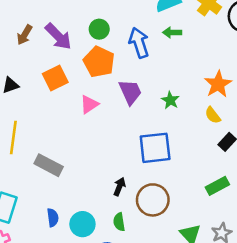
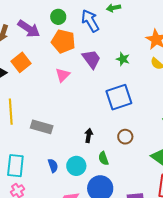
orange square: (55, 78) -> (21, 62), moved
black arrow: (119, 187) -> (89, 136), moved
brown circle: (153, 200) -> (125, 137), size x0.6

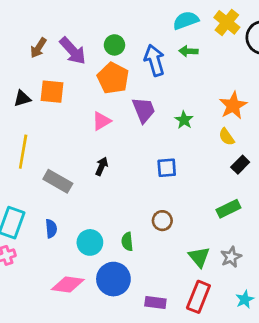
orange square: (21, 62) -> (52, 92), turned 30
blue square: (119, 97) -> (167, 168), size x0.6
black arrow: (89, 136) -> (102, 166), moved
blue semicircle: (53, 166) -> (51, 229), moved

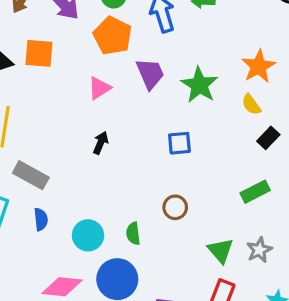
green star: (184, 120) -> (199, 85), size x1.6
gray rectangle: (58, 181) -> (31, 175), moved

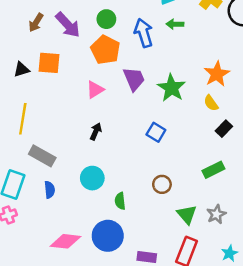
blue square: (179, 143) -> (156, 132), turned 36
brown circle: (175, 207) -> (162, 184), moved
cyan circle: (88, 235) -> (92, 178), moved

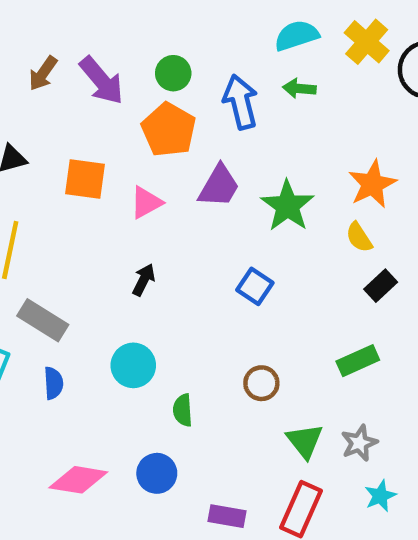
orange square: (49, 63) -> (85, 179), moved
purple trapezoid: (134, 79) -> (219, 186), turned 50
blue circle: (108, 236) -> (157, 473), size x0.7
cyan star: (229, 253) -> (380, 496), moved

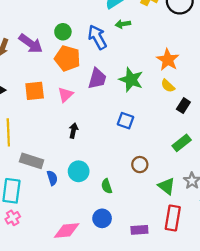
blue semicircle: (53, 383) -> (52, 178), moved

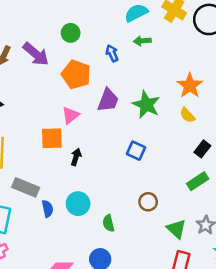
green circle: (63, 32) -> (71, 33), moved
blue arrow: (97, 37) -> (112, 53), size x0.6
orange square: (35, 91) -> (52, 138), moved
black rectangle: (183, 106) -> (202, 149), moved

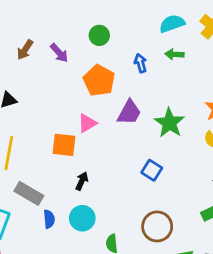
purple arrow: (36, 54) -> (59, 53), size x0.7
black arrow: (76, 157) -> (82, 181), moved
brown circle: (148, 202) -> (157, 226), size x1.5

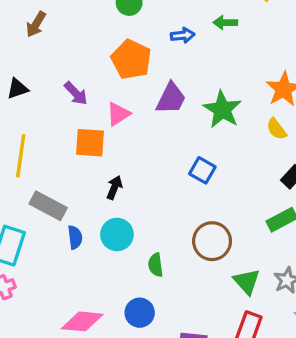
purple arrow: (59, 53) -> (76, 93), moved
blue arrow: (140, 63) -> (183, 35), turned 102

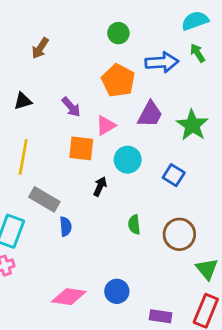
green arrow: (225, 23) -> (198, 53), turned 54
blue arrow: (183, 35) -> (162, 62), size x1.6
cyan circle: (117, 234) -> (128, 160), moved
green semicircle: (156, 265) -> (134, 225), moved

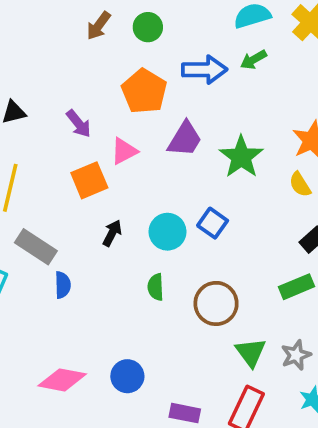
brown arrow: (40, 48) -> (99, 26), moved
green arrow: (198, 53) -> (253, 60), turned -90
orange square: (81, 148) -> (89, 180), turned -32
cyan circle: (128, 160) -> (167, 232), moved

